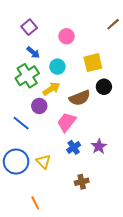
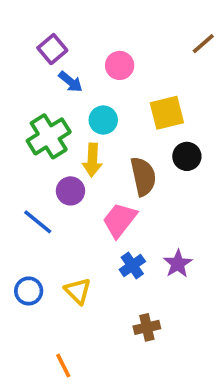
blue arrow: (33, 52) -> (70, 82), moved
yellow arrow: (51, 89) -> (92, 160), turned 126
brown semicircle: (80, 98) -> (143, 176), turned -80
blue circle: (16, 162) -> (29, 291), size x0.6

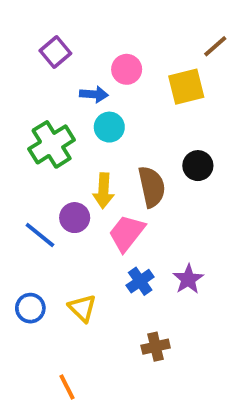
blue arrow: (70, 82) -> (94, 94), moved, turned -35
yellow square: (167, 113) -> (186, 87), moved
yellow arrow: (92, 160) -> (104, 191), moved
purple circle: (70, 191) -> (75, 218), moved

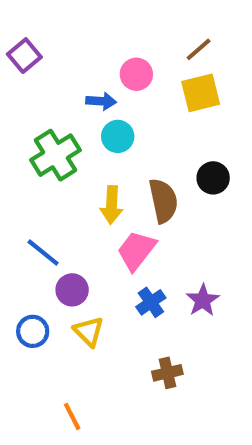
brown line: (215, 46) -> (199, 49), moved
purple square: (55, 52) -> (24, 56), moved
purple circle: (75, 218) -> (72, 290), moved

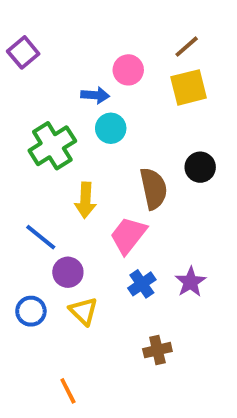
yellow arrow: (111, 205) -> (85, 200), moved

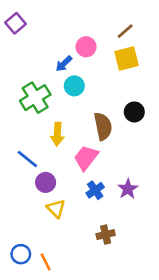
purple square: (23, 52) -> (16, 23), moved
blue arrow: (95, 95) -> (64, 64), turned 132
blue circle: (31, 311) -> (21, 254), moved

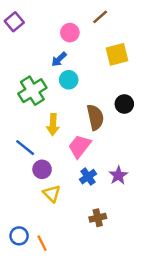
brown line: (125, 31) -> (100, 17), moved
pink circle: (86, 47) -> (70, 33), moved

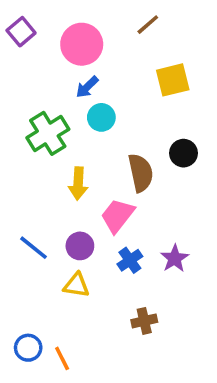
pink circle: (70, 33) -> (82, 44), moved, size x1.5
blue line: (25, 148) -> (34, 248), moved
purple circle: (42, 169) -> (80, 246), moved
yellow triangle: (52, 194) -> (76, 285), turned -36

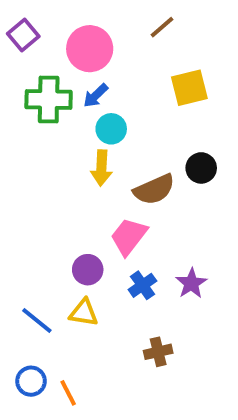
green cross: (48, 133) -> (49, 99), moved, turned 33
brown semicircle: (141, 173) -> (154, 189), turned 78
yellow arrow: (78, 183) -> (101, 168), moved
blue line: (34, 248) -> (37, 321), moved

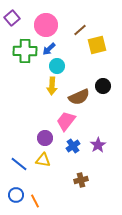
brown line: (162, 27) -> (80, 30), moved

